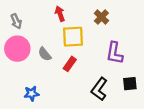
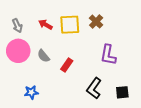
red arrow: (60, 14) -> (45, 25), moved, turned -40
yellow square: (73, 37) -> (70, 25), moved
black square: (130, 84) -> (122, 92), moved

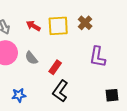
black L-shape: (94, 88) -> (60, 91), moved

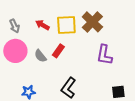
brown cross: (85, 23) -> (92, 22), size x1.5
red rectangle: (55, 67) -> (58, 51), moved

